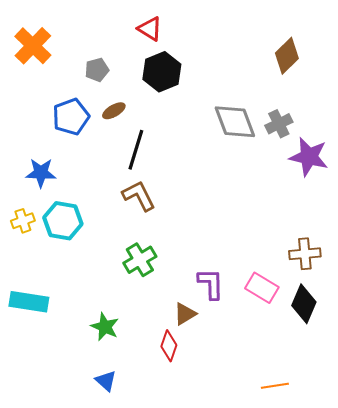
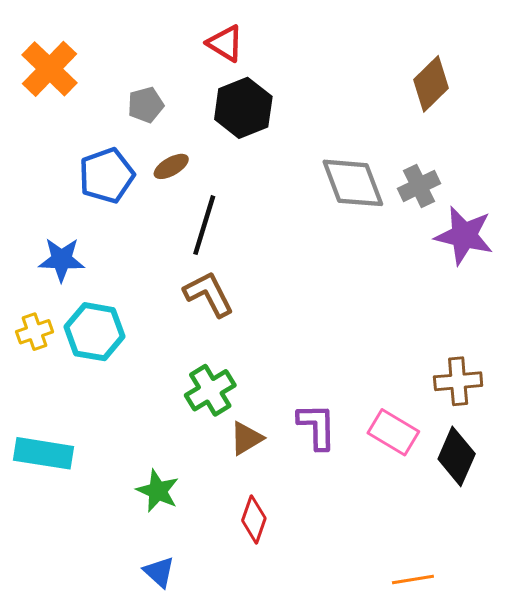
brown triangle: (185, 314) -> (246, 438), moved

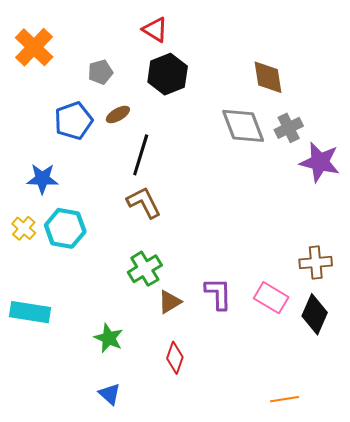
brown diamond: (431, 84) -> (268, 77), moved, turned -54
yellow cross: (35, 332) -> (24, 228), turned -30

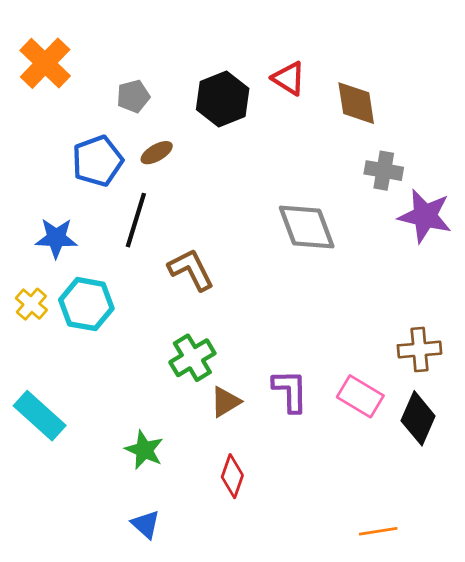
red triangle: (155, 30) -> (289, 78), moved
gray diamond: (243, 126) -> (307, 227), moved
gray cross: (289, 128) -> (384, 171), turned 36
black line: (141, 155) -> (136, 220), moved
cyan rectangle: (30, 312) -> (40, 416), turned 33

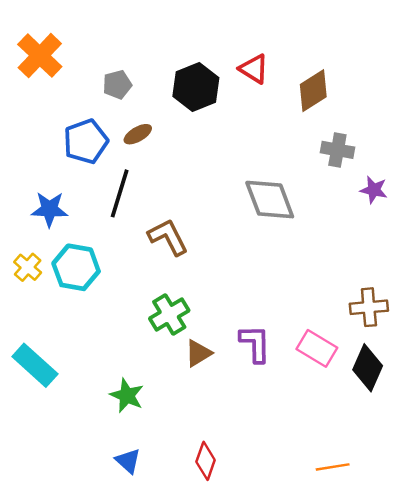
brown diamond: (356, 103) -> (313, 91), turned 66
purple star: (425, 216) -> (374, 190), size x0.6
red diamond: (232, 476) -> (206, 461), moved

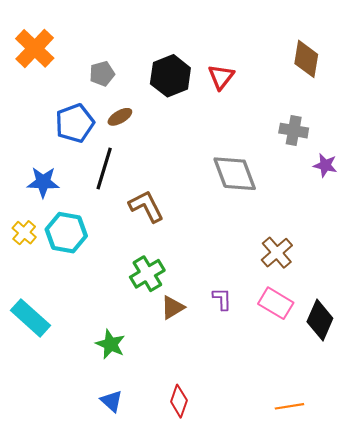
red triangle: (254, 69) -> (221, 77), moved, turned 36
brown diamond: (313, 91) -> (306, 59), moved, turned -48
brown cross: (369, 307) -> (277, 253), moved, turned -36
purple L-shape: (255, 344) -> (222, 299), size x0.7

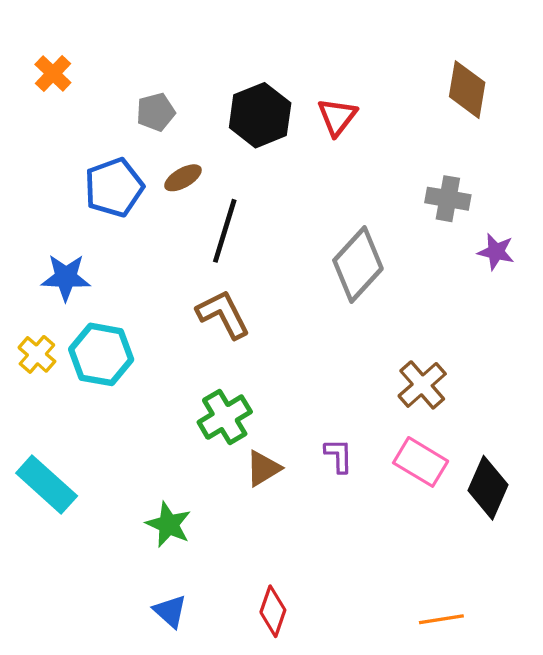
orange cross: (35, 48) -> (53, 73), size x0.6
black line: (104, 168) -> (225, 231), moved
gray diamond: (235, 174) -> (358, 265), turned 63

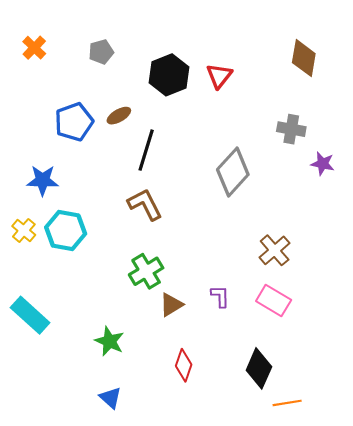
gray pentagon: (156, 112) -> (101, 52), moved
black diamond: (488, 488) -> (259, 368), moved
red diamond: (273, 611) -> (184, 365), moved

